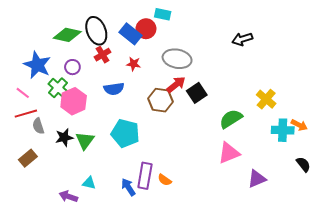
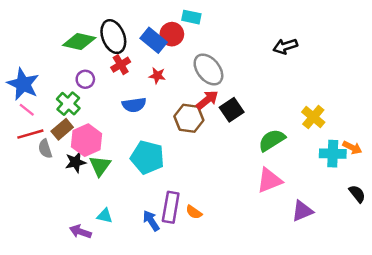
gray ellipse: (177, 59) -> (208, 69), turned 40
blue star: (37, 65) -> (23, 84), moved
pink hexagon: (74, 101) -> (87, 140), moved
brown rectangle: (28, 158) -> (62, 129), moved

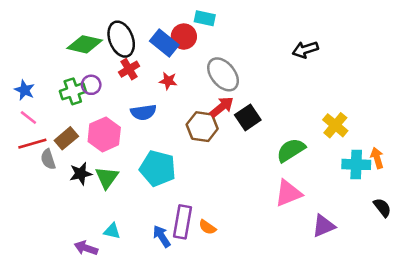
blue star: (23, 84) -> (25, 90), size x0.6
green cross: (68, 104) -> (73, 91), moved, turned 30
pink hexagon: (87, 140) -> (104, 134), moved
orange arrow: (352, 148) -> (377, 158), turned -132

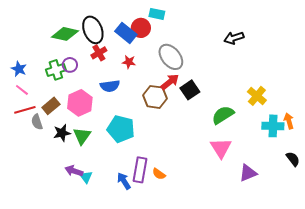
pink triangle: (288, 193) -> (221, 148), turned -40
cyan triangle: (112, 231) -> (86, 177), turned 40
purple arrow: (86, 248) -> (74, 171), moved

